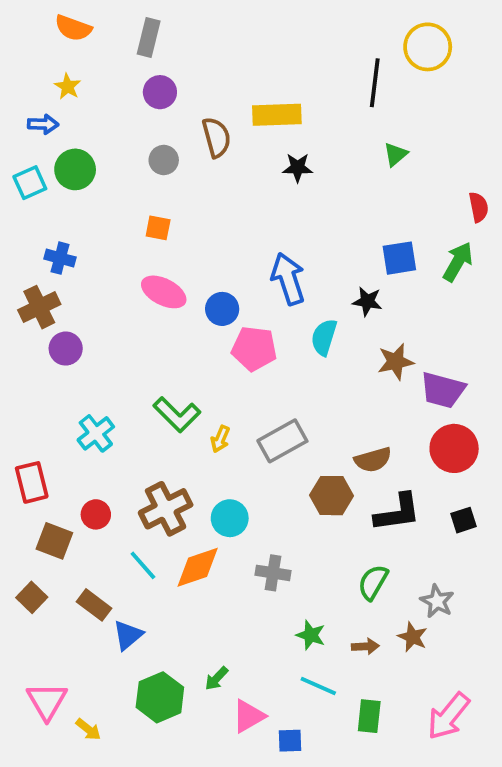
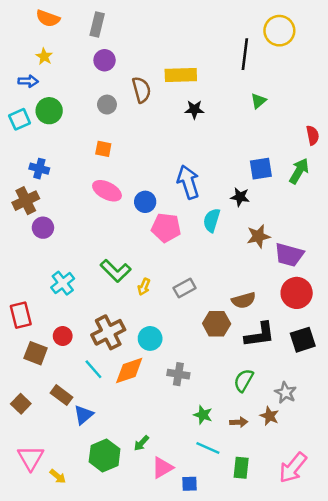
gray rectangle: (282, 441) -> (185, 288), size x0.7
black square: (463, 520) -> (303, 340), size x1.5
brown square: (32, 597) -> (21, 404), moved

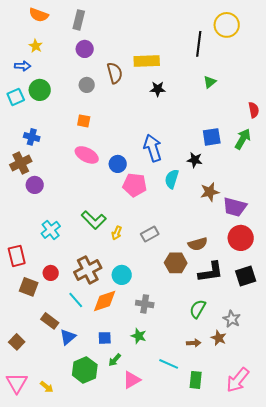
brown square: (21, 404) -> (17, 342), moved
green star: (203, 415) -> (139, 336), moved
pink triangle: (31, 458) -> (17, 383), moved
blue square: (189, 484) -> (105, 338), moved

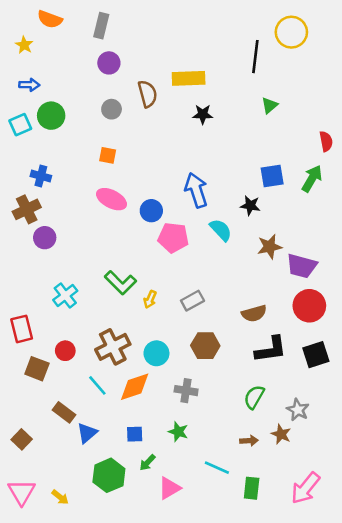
yellow star: (36, 46) -> (24, 45), moved
cyan semicircle: (172, 179) -> (221, 230), turned 120
brown hexagon: (176, 263) -> (205, 346), moved

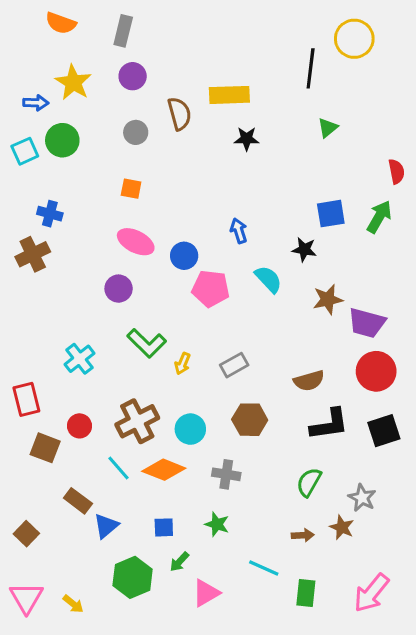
yellow star: (24, 45) -> (73, 82), moved, size x1.6
blue arrow: (196, 190) -> (239, 231), size x0.6
purple circle: (45, 238) -> (119, 289), moved
orange diamond: (135, 387) -> (164, 470), turned 40

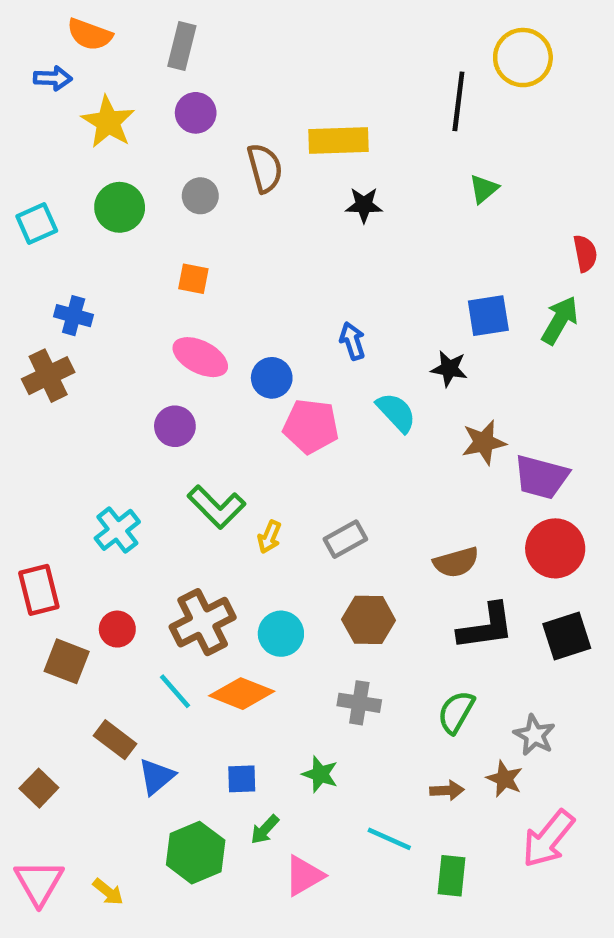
blue arrow: (36, 103) -> (53, 78), moved
green circle: (62, 140) -> (120, 207), moved
gray cross: (226, 474) -> (359, 703), moved
pink arrow: (371, 593) -> (548, 839), moved

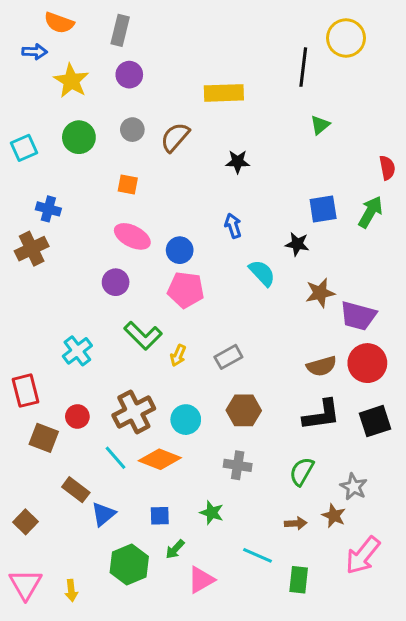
brown semicircle: (265, 168) -> (175, 137), moved, turned -124
black star: (364, 205) -> (238, 162), moved
pink pentagon: (311, 426) -> (186, 290), moved
brown semicircle: (456, 562) -> (322, 366), moved
yellow arrow: (108, 892) -> (71, 590), turned 45

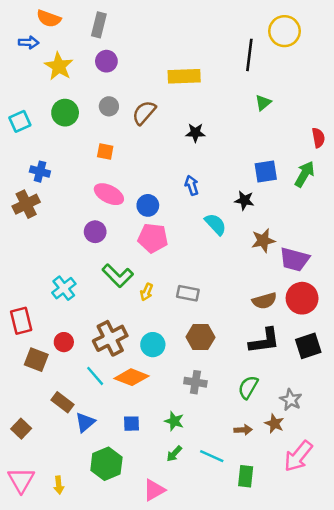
gray rectangle: (228, 357) -> (188, 293), turned 40
green arrow: (175, 549) -> (174, 454), moved
pink triangle: (201, 580) -> (154, 490), moved

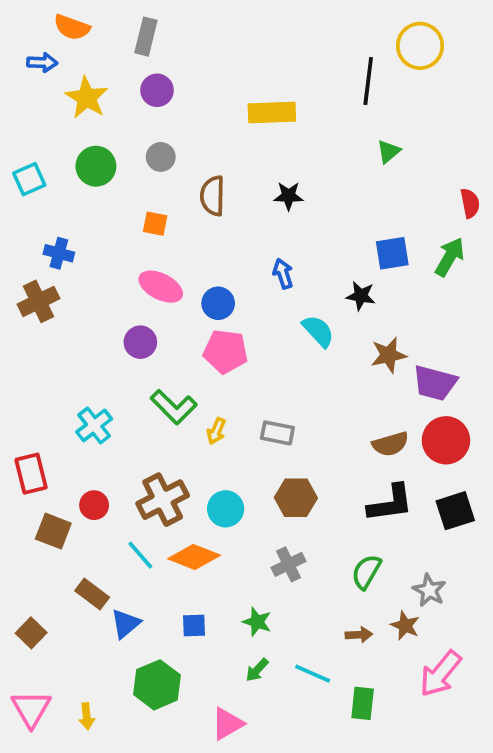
brown semicircle: (144, 113) -> (213, 196), moved, turned -40
gray cross: (195, 382) -> (289, 564), turned -35

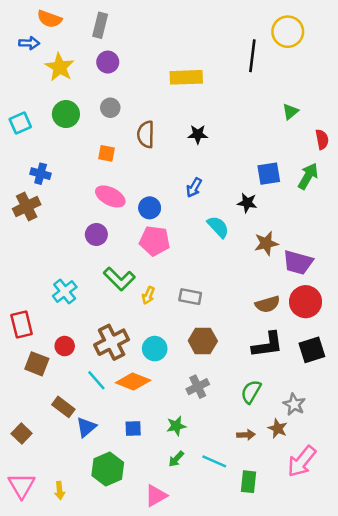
green triangle: (389, 151) -> (290, 112), moved
blue arrow: (283, 274) -> (194, 188), turned -132
green star: (257, 622) -> (176, 426), turned -30

